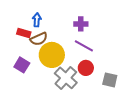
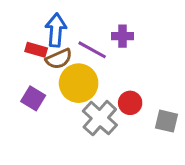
blue arrow: (37, 20) -> (56, 30), size x1.5
purple line: (84, 46) -> (92, 50), moved

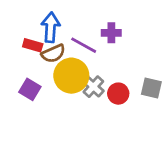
gray cross: (100, 118) -> (93, 87), moved, size x0.7
gray square: (166, 121) -> (151, 88), moved

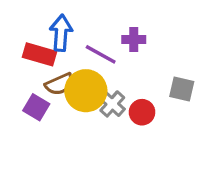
red rectangle: (33, 45) -> (40, 54), size x1.4
brown semicircle: (53, 54) -> (59, 84), moved
gray square: (151, 88) -> (182, 89), moved

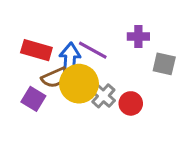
blue arrow: (61, 33) -> (70, 59), moved
purple cross: (134, 39) -> (138, 36), moved
gray square: (182, 89) -> (164, 64), moved

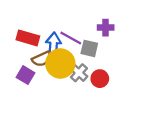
gray square: (164, 64) -> (89, 48), moved

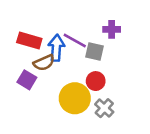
yellow circle: (60, 63) -> (75, 98), moved
gray cross: (79, 73) -> (104, 108), moved
red circle: (100, 79) -> (96, 81), moved

